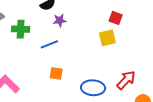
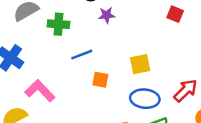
yellow square: (107, 38) -> (140, 64), moved
blue line: (49, 44) -> (82, 55), moved

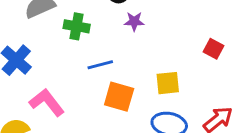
red square: (175, 14) -> (214, 49), moved
orange square: (100, 80) -> (119, 97), size x1.5

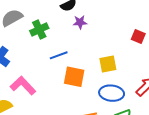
green cross: (77, 26) -> (39, 29), turned -30

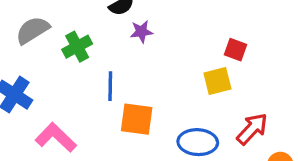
blue line: (59, 55) -> (110, 86), turned -66
yellow square: (108, 64) -> (217, 81), moved

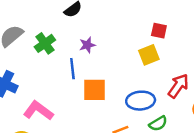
purple star: (141, 32) -> (87, 45), moved

